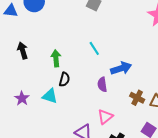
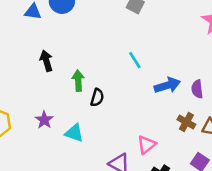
green arrow: (56, 58) -> (78, 81), moved
purple semicircle: (102, 84) -> (197, 89), moved
cyan triangle: (50, 96) -> (74, 133), moved

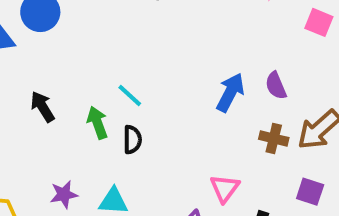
cyan line: (135, 60) -> (130, 96), moved
blue arrow: (167, 85) -> (230, 92), turned -30
purple star: (44, 120) -> (64, 194), turned -30

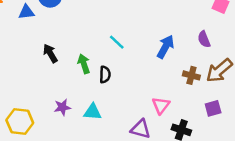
purple semicircle: (276, 86) -> (204, 39), moved
cyan line: (130, 96) -> (117, 42), moved
purple square: (310, 192) -> (213, 108), turned -35

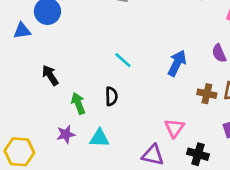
green arrow: (84, 64) -> (78, 103), moved

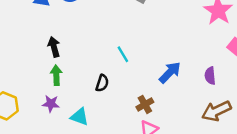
brown cross: (207, 94) -> (145, 104), moved, turned 30
green arrow: (78, 103) -> (56, 75), moved

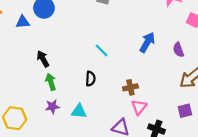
blue arrow: (170, 72) -> (147, 42), moved
brown cross: (145, 104) -> (130, 87), turned 32

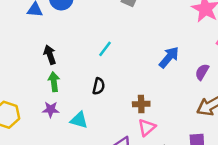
cyan line: (102, 50) -> (105, 49), moved, turned 72
purple semicircle: (178, 50) -> (202, 72), turned 40

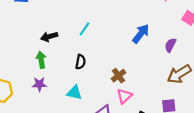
black arrow: (50, 55) -> (49, 37), moved, turned -84
brown cross: (141, 104) -> (118, 76), turned -32
cyan triangle: (79, 120) -> (74, 93), moved

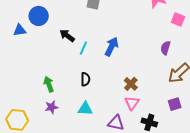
blue arrow: (141, 34) -> (111, 47), moved
black arrow: (49, 37) -> (67, 36), moved, turned 63
brown cross: (118, 76) -> (131, 84), moved

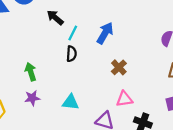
black semicircle: (85, 79) -> (71, 54), moved
brown cross: (131, 84) -> (119, 67), moved
pink triangle: (132, 103) -> (124, 99), turned 42

